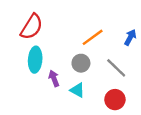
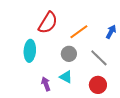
red semicircle: (32, 27) -> (48, 23), moved
purple arrow: (54, 78) -> (46, 84), moved

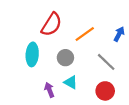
gray circle: (69, 54) -> (65, 58), moved

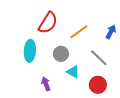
cyan triangle: (71, 82) -> (73, 72), moved

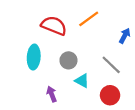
red semicircle: (48, 23) -> (54, 26), turned -100
orange line: (79, 32) -> (89, 19), moved

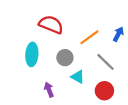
orange line: (89, 19) -> (89, 37), moved

